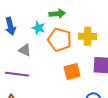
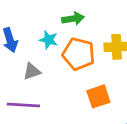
gray triangle: (25, 50) -> (32, 71), turned -40

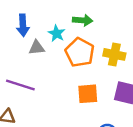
gray triangle: (32, 71) -> (37, 48), moved

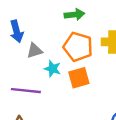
cyan star: (57, 33) -> (53, 69), moved
orange square: (88, 94) -> (79, 78), moved

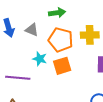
gray triangle: (35, 51) -> (32, 30), moved, turned 40

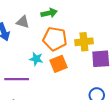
gray triangle: (32, 30) -> (23, 22), moved
yellow cross: (90, 35) -> (84, 42), moved

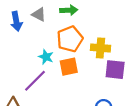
orange pentagon: (55, 39) -> (70, 39), turned 30
purple line: (17, 79) -> (35, 81), moved, turned -55

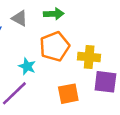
orange square: (69, 67) -> (68, 94), moved

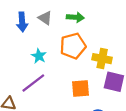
cyan star: (27, 66) -> (39, 56), moved

